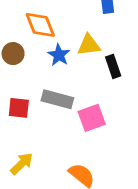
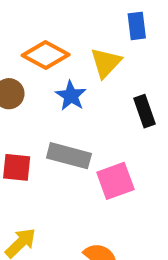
orange diamond: (40, 25) -> (46, 55), turned -40
yellow triangle: (89, 45) -> (106, 63), moved, turned -40

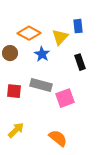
blue rectangle: (137, 26) -> (78, 26), moved

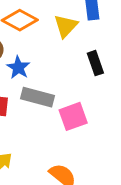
blue star: (42, 54) -> (18, 68), moved

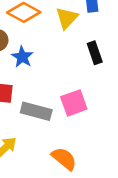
gray rectangle: (38, 97) -> (36, 111), moved

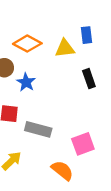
yellow triangle: (67, 18) -> (65, 48), turned 40
pink square: (74, 103) -> (83, 144), moved

